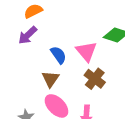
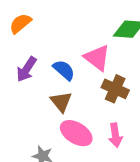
purple arrow: (28, 35) -> (26, 69), moved

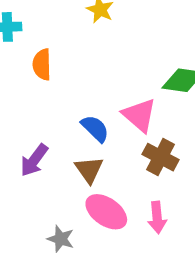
orange semicircle: (20, 23) -> (42, 64), turned -55
purple arrow: (26, 69) -> (34, 160), moved

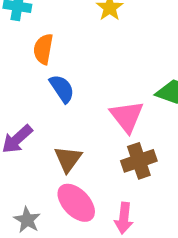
blue semicircle: (95, 129) -> (62, 89), moved
brown cross: (160, 157) -> (139, 161), turned 32

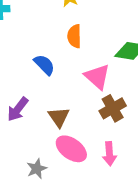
orange semicircle: (43, 49) -> (74, 36), moved
gray star: (27, 220) -> (37, 169), turned 30

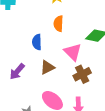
blue semicircle: (44, 65) -> (37, 42), turned -140
brown triangle: (59, 117) -> (47, 67), moved, turned 35

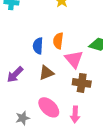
orange semicircle: (58, 24) -> (58, 41), moved
brown cross: (82, 74) -> (82, 83), turned 30

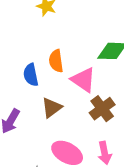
brown cross: (82, 83) -> (102, 109), turned -30

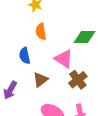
orange semicircle: (56, 61) -> (41, 32), moved

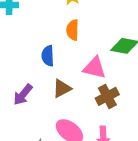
pink triangle: (64, 59) -> (94, 68), turned -30

